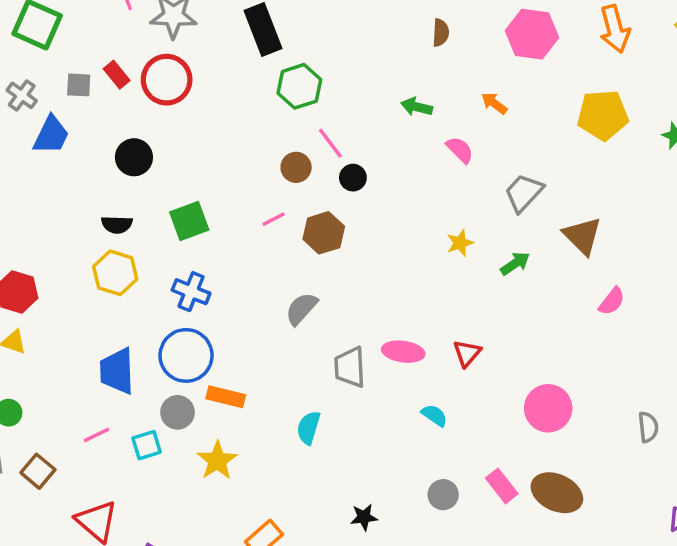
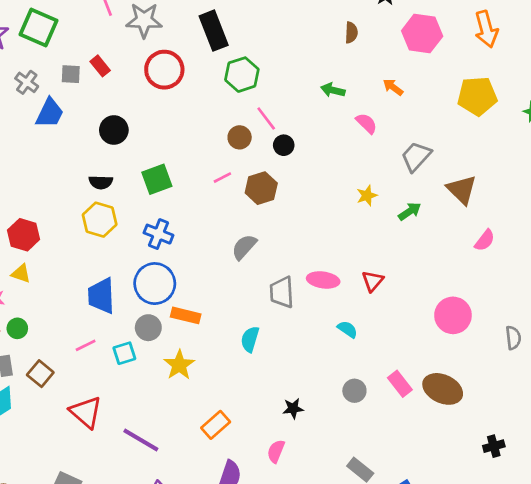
red circle: (167, 80) -> (164, 70), moved
pink circle: (548, 408) -> (453, 315), moved

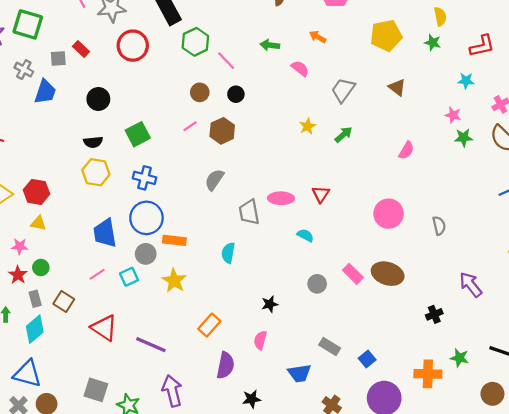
pink line: (266, 119) -> (226, 61), moved
brown triangle: (462, 190) -> (397, 87), moved, size x0.7

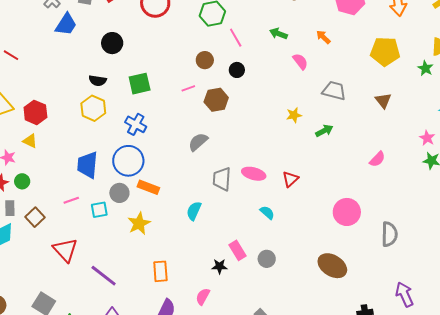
gray trapezoid: (343, 90) -> (334, 91), turned 55
gray semicircle: (439, 226) -> (389, 234), size x1.4
pink rectangle: (353, 274) -> (237, 250), moved
orange rectangle: (209, 325) -> (160, 271), turned -60

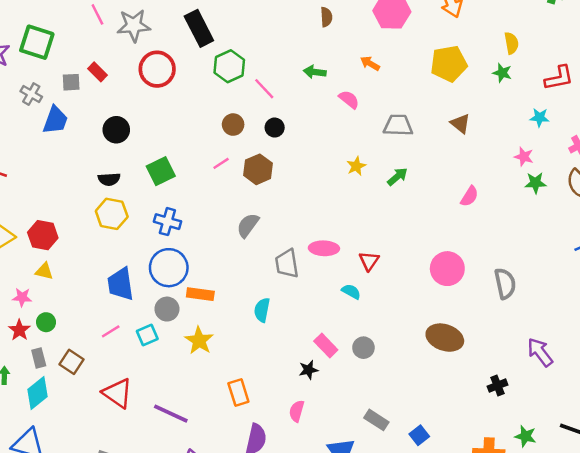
red triangle: (290, 179) -> (369, 261), moved

